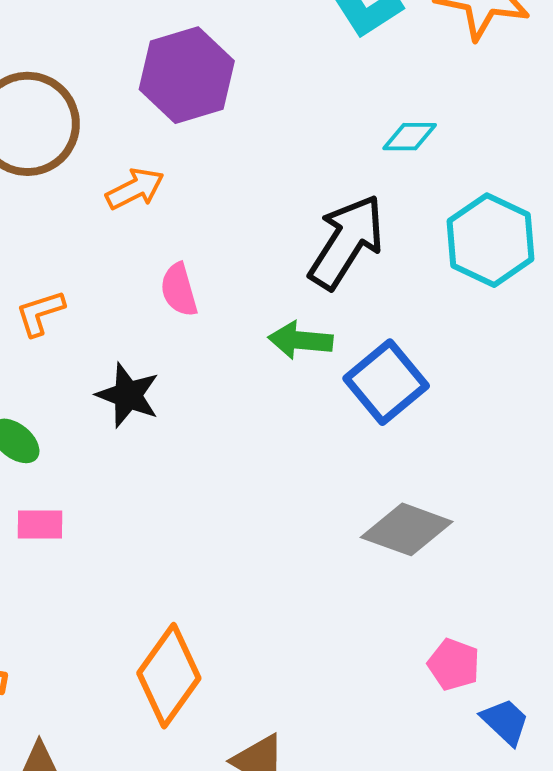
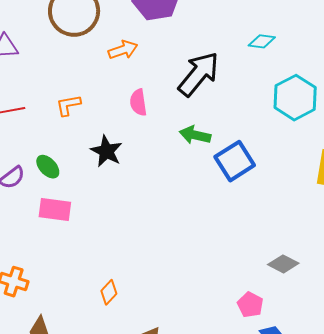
black arrow: (346, 242) -> (199, 74), moved
pink rectangle: (40, 525) -> (55, 209), size x1.4
gray diamond: (407, 529) -> (283, 264), moved, size x0.7
orange diamond: (169, 676) -> (109, 292), size x0.5

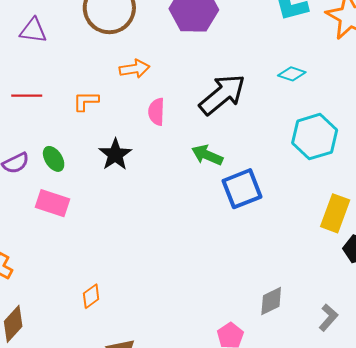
orange arrow: (123, 50) -> (134, 69), moved
gray diamond: (283, 264) -> (271, 301), turned -64

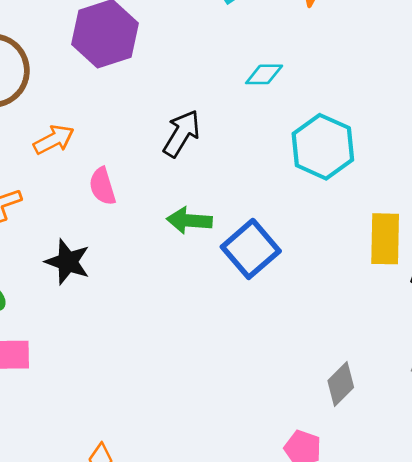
black arrow: (222, 95) -> (182, 133), size x0.7

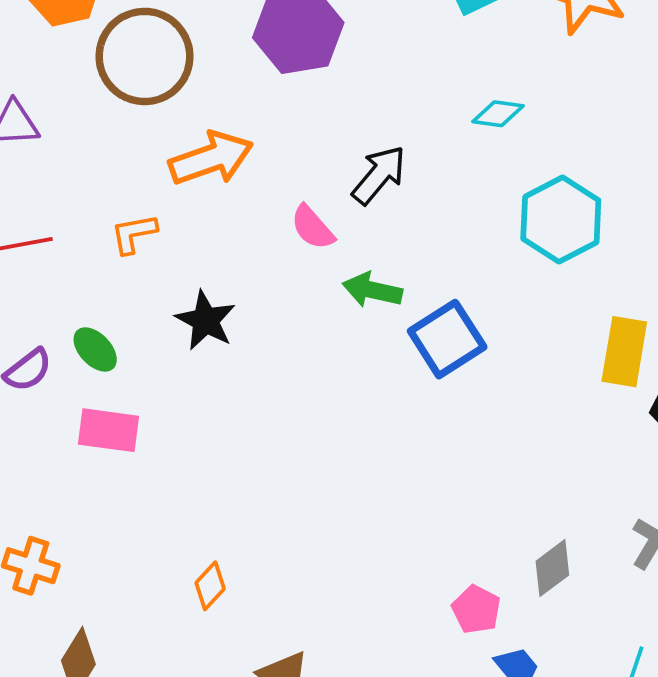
orange arrow: (54, 140) -> (211, 158), size x1.5
pink semicircle: (102, 186) -> (312, 227), moved, turned -33
gray diamond: (341, 384) -> (552, 568), moved

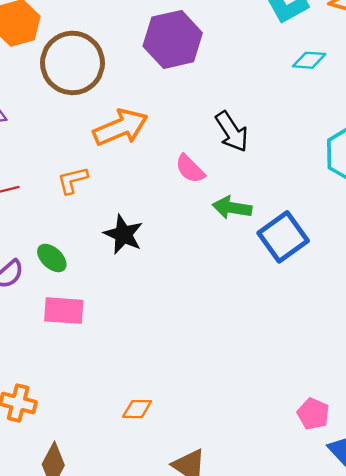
cyan diamond: (498, 114) -> (309, 60), moved
black arrow: (379, 175) -> (232, 132), turned 111
orange diamond: (210, 586) -> (137, 409), turned 52

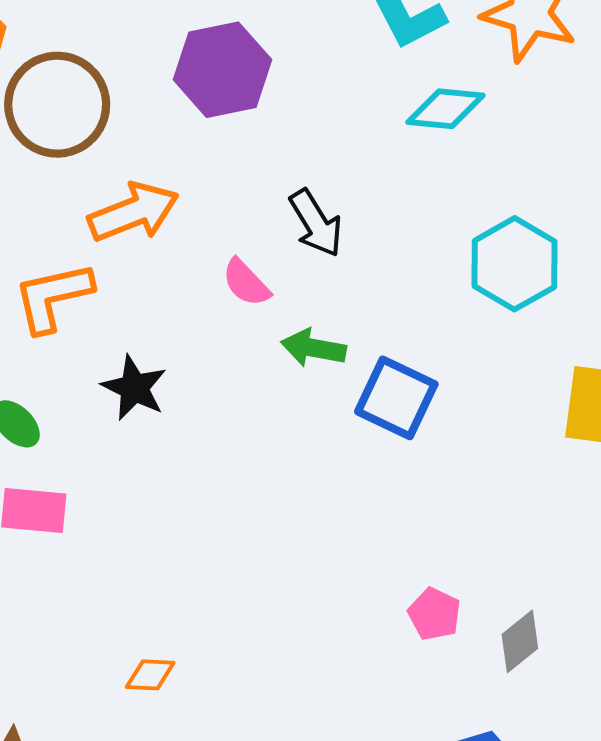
cyan diamond: (309, 60) -> (446, 109), size x1.4
orange L-shape: (73, 180) -> (53, 297), size x1.6
blue square: (283, 237) -> (396, 398), turned -30
pink pentagon: (313, 414) -> (434, 614), moved

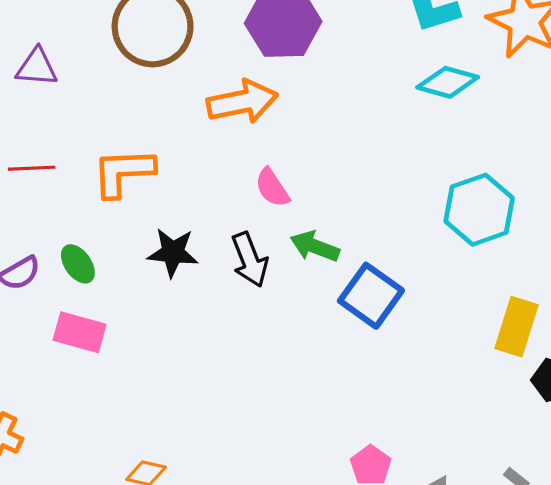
orange arrow: (133, 212) -> (242, 102), moved
black arrow: (316, 223) -> (250, 260), moved
black star: (134, 388) -> (173, 252), turned -30

